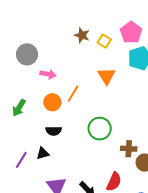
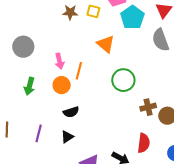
pink arrow: (48, 74) -> (59, 61), moved, turned 84
green arrow: (19, 108) -> (29, 86), moved
green circle: (100, 129) -> (123, 80), moved
purple line: (21, 160) -> (39, 133), moved

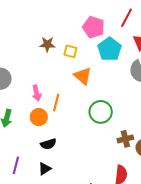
yellow square: (93, 11) -> (70, 51), moved

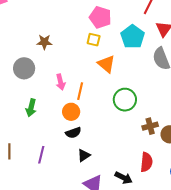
pink pentagon: (93, 27) -> (100, 17), moved
brown star: (47, 44) -> (44, 42), moved
orange circle: (39, 117) -> (71, 112), moved
black triangle: (45, 169) -> (84, 155), moved

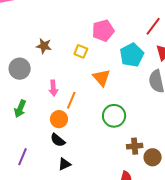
pink pentagon: (100, 17) -> (103, 31), turned 30
yellow square: (94, 40) -> (81, 51), moved
black semicircle: (73, 133) -> (58, 140), turned 49

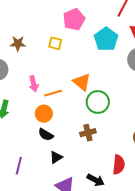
orange triangle: (101, 78) -> (82, 82), moved
orange line: (71, 100) -> (53, 93), turned 60
brown cross: (135, 146) -> (88, 133), moved
purple line: (23, 157) -> (19, 166), moved

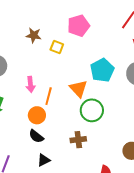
cyan pentagon: (106, 39) -> (102, 70), moved
brown star: (18, 44) -> (34, 35), moved
orange line: (53, 93) -> (49, 96), turned -66

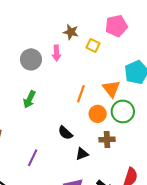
pink arrow: (30, 84) -> (56, 53), moved
orange circle: (37, 115) -> (98, 114), moved
black triangle: (44, 160) -> (82, 154), moved

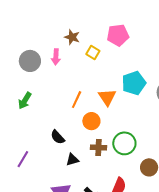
green circle: (123, 111) -> (124, 143), moved

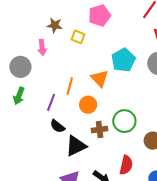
gray circle: (30, 61) -> (20, 67), moved
purple line: (23, 159) -> (51, 102), moved
black triangle: (72, 160) -> (76, 146), size x1.6

